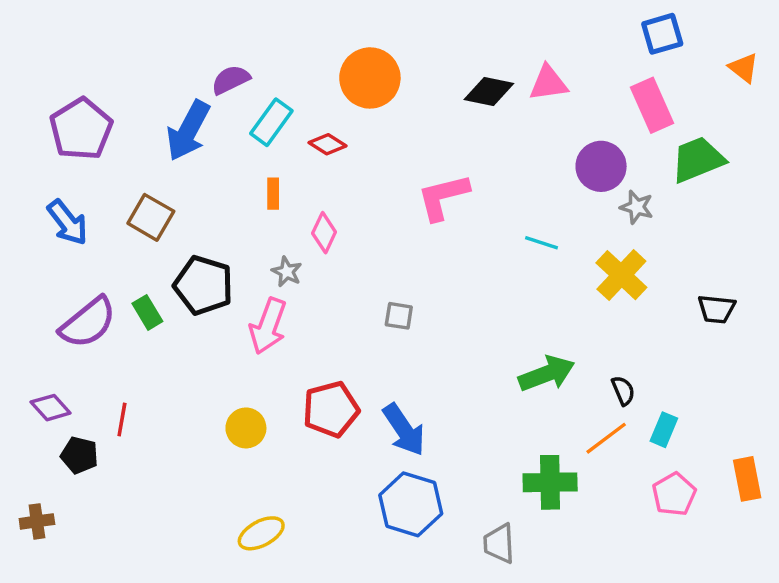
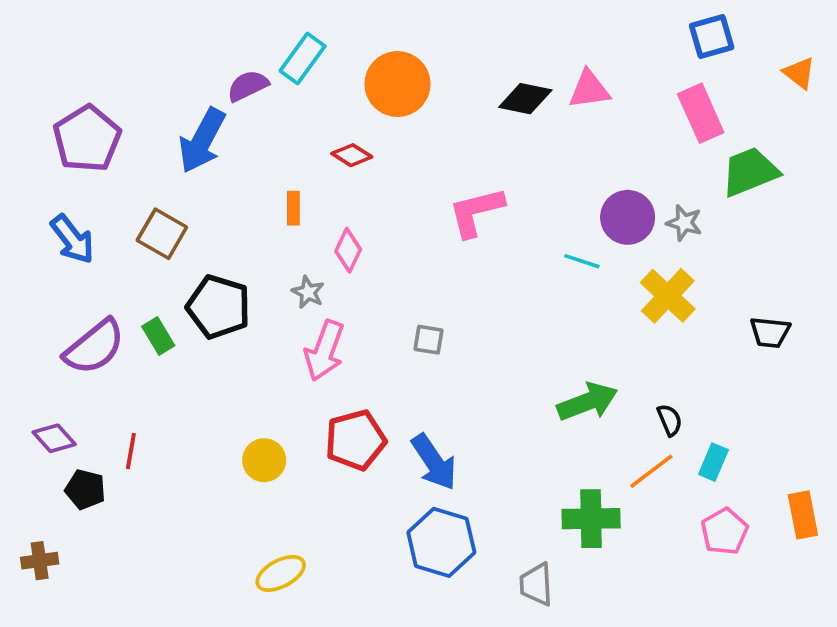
cyan rectangle: (271, 122) -> (303, 58), moved
purple circle: (601, 166) -> (628, 217), moved
pink arrow: (268, 326) -> (324, 351), moved

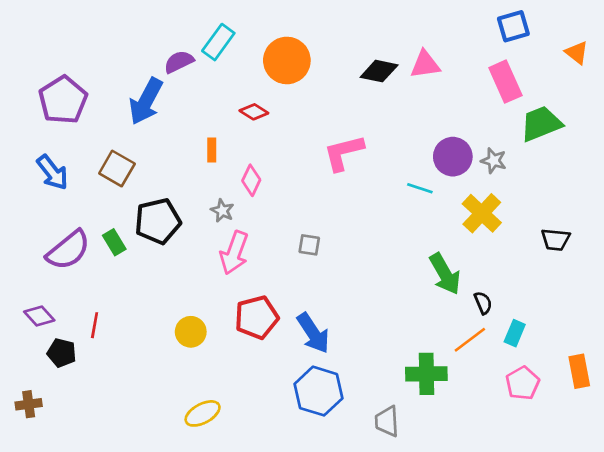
black pentagon: (219, 307) -> (158, 221), turned -30
green arrow: (587, 402) -> (445, 274), moved, turned 81

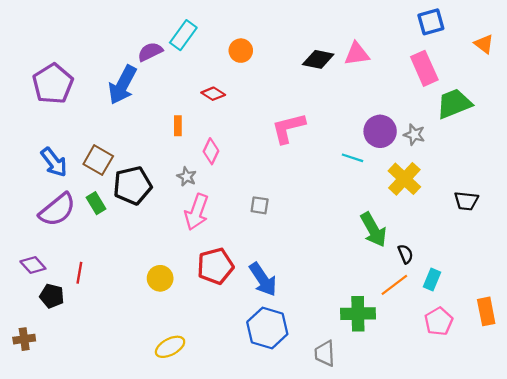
orange circle: (287, 60) -> (241, 51), size x0.6
brown square: (117, 168) -> (98, 160), moved
blue arrow: (52, 172) -> (54, 162), moved

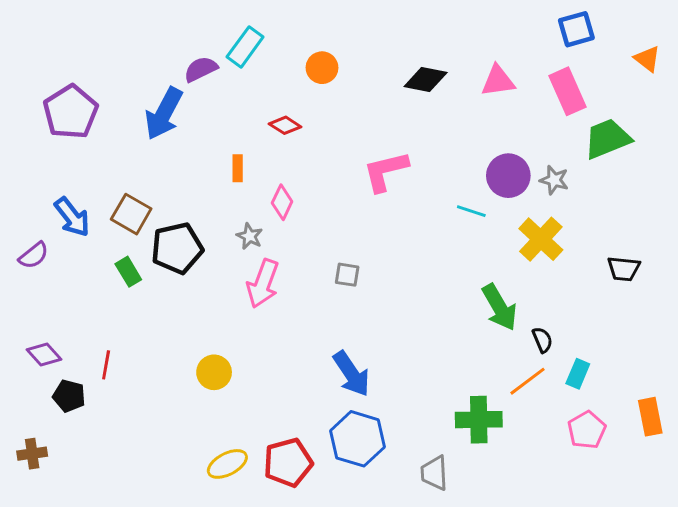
pink triangle: (357, 54) -> (498, 81), moved
purple semicircle: (57, 210) -> (34, 255), moved, size x0.6
red pentagon: (215, 266) -> (288, 462), moved

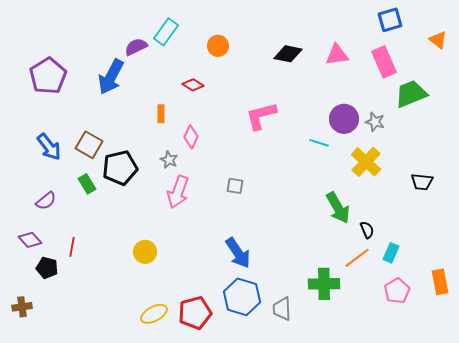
purple semicircle: (34, 255) -> (46, 201), moved
gray trapezoid: (434, 473) -> (282, 309), moved

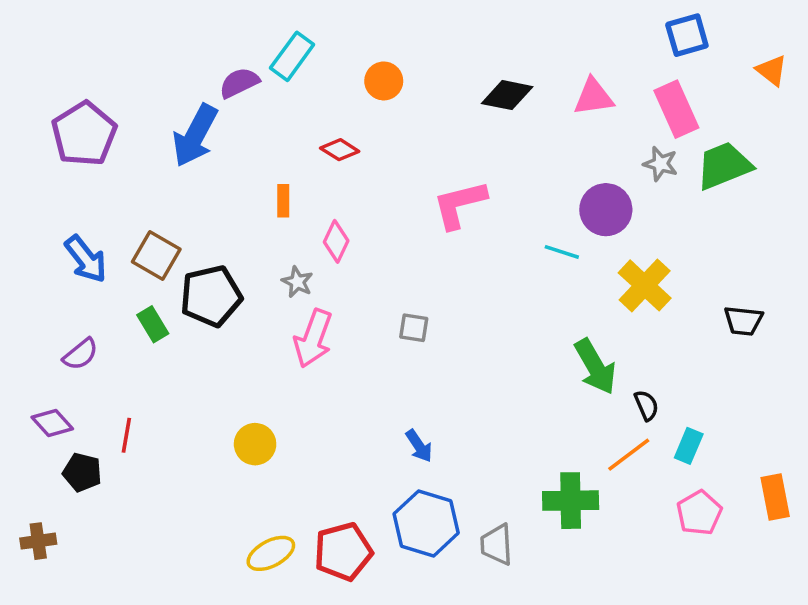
gray star: (375, 122) -> (661, 164), moved
blue arrow: (238, 253) -> (419, 446), size x0.6

